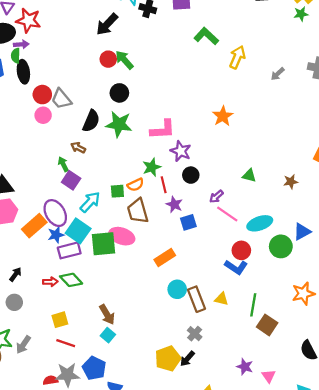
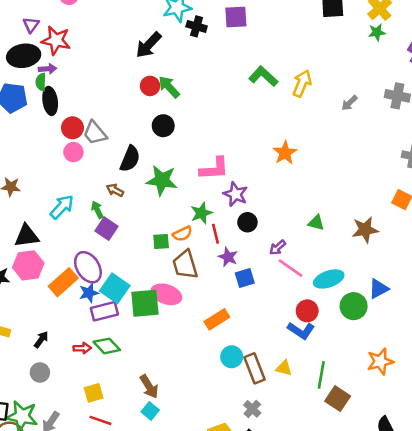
green L-shape: (206, 36) -> (263, 76), moved
green star: (119, 124) -> (162, 180), moved
brown star: (291, 182) -> (365, 230), size x1.5
cyan arrow: (90, 202) -> (62, 207), moved

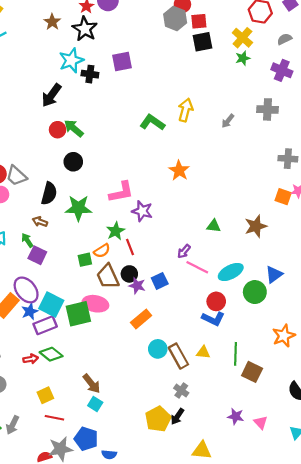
green L-shape: (263, 76) -> (152, 122), moved
black circle: (247, 222) -> (129, 274), moved
purple star: (228, 257) -> (137, 286), moved

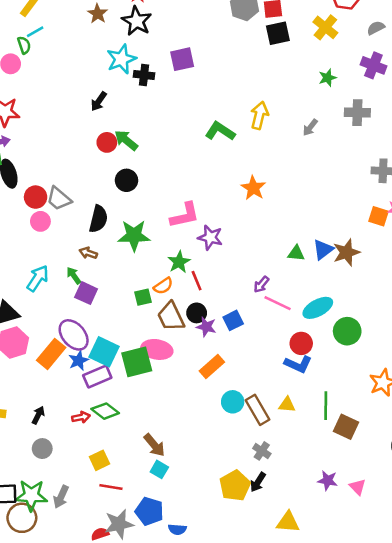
green star: (243, 58) -> (327, 78), moved
black arrow: (51, 95) -> (99, 101), size x0.7
blue triangle: (274, 274) -> (323, 250), moved

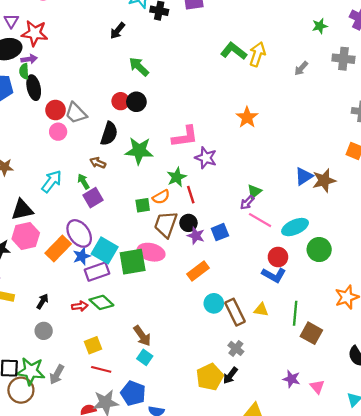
green L-shape: (220, 131) -> (234, 51), moved
red circle: (107, 142) -> (121, 101), moved
green triangle: (296, 253) -> (254, 191), moved, turned -49
purple square: (86, 293) -> (93, 198), turned 30
brown trapezoid: (171, 317) -> (166, 224), turned 40

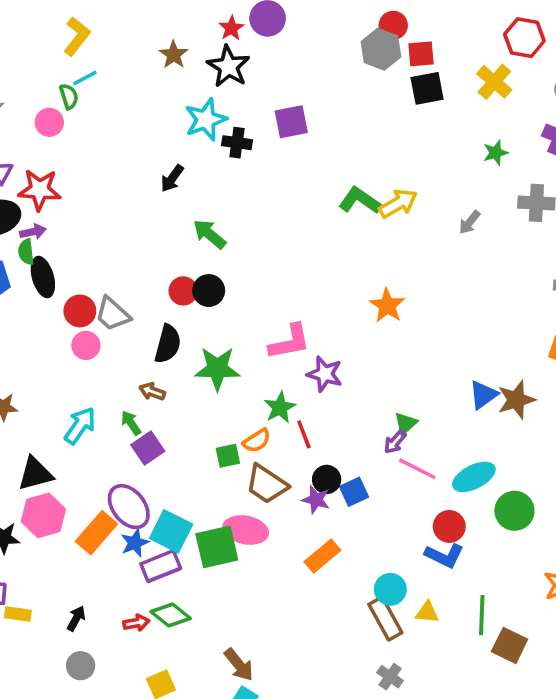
yellow arrow: (257, 54) -> (398, 204), turned 45
black circle: (188, 223) -> (327, 479), moved
brown trapezoid: (166, 224) -> (267, 484), turned -72
cyan circle: (214, 303) -> (390, 589), moved

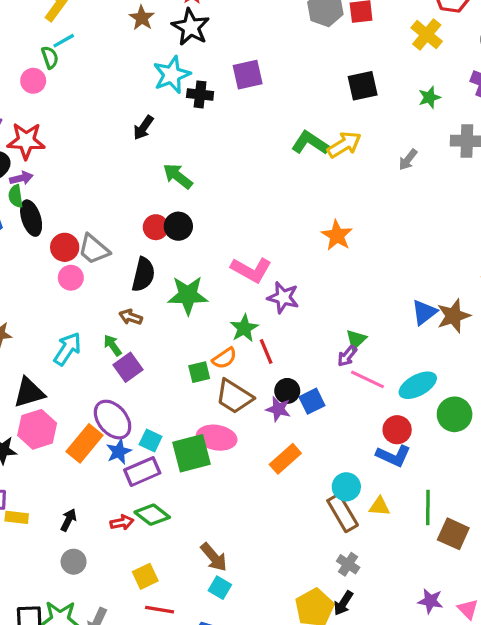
black square: (427, 88) -> (363, 86), moved
pink L-shape: (290, 342) -> (251, 270), turned 42
cyan square: (171, 531) -> (151, 440), size x0.6

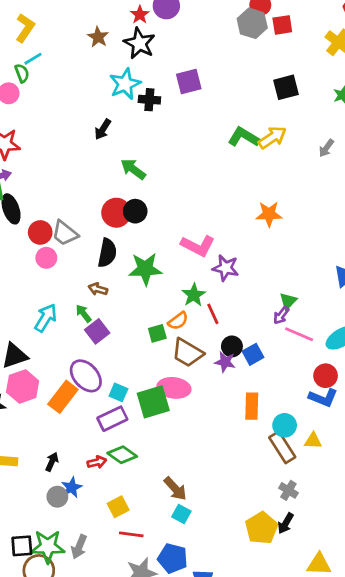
red circle: (156, 227) -> (116, 213), size x1.4
orange star: (337, 235) -> (269, 214), turned -30
blue star: (119, 452) -> (72, 487), moved
orange rectangle: (285, 459) -> (252, 406), moved, turned -45

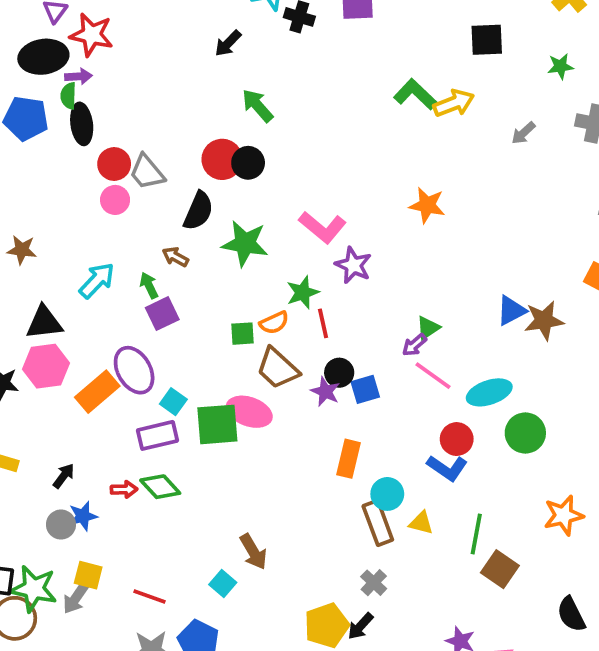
brown arrow: (175, 489) -> (253, 552), moved
yellow square: (118, 507) -> (88, 575), moved, turned 30

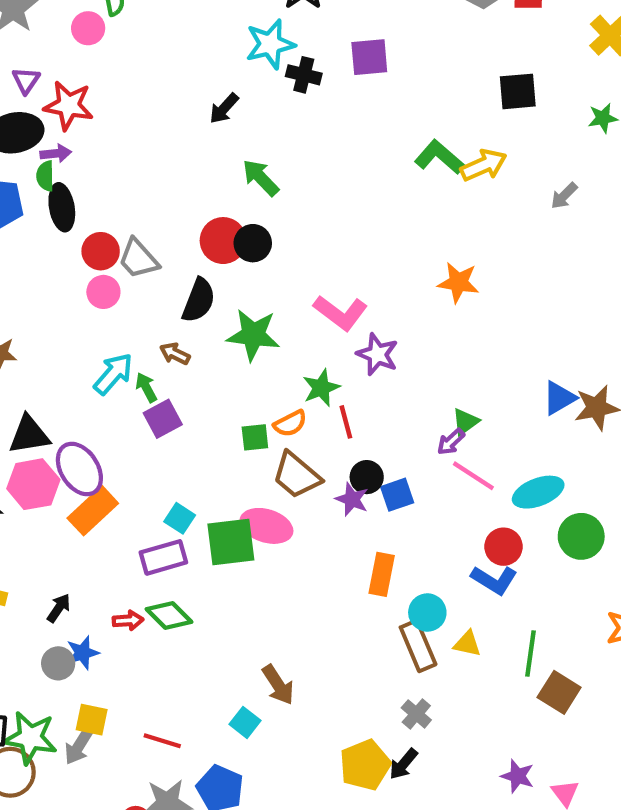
cyan arrow: (97, 280) -> (113, 374), moved
purple ellipse: (134, 370) -> (79, 469), moved

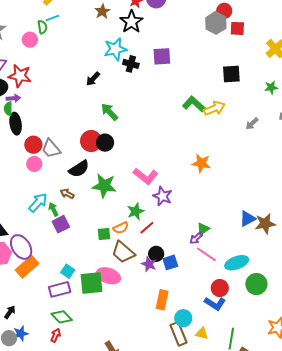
black semicircle: (199, 300) -> (79, 169), turned 35
red line: (346, 422) -> (147, 228), turned 63
red arrow: (128, 620) -> (56, 335), moved, turned -64

